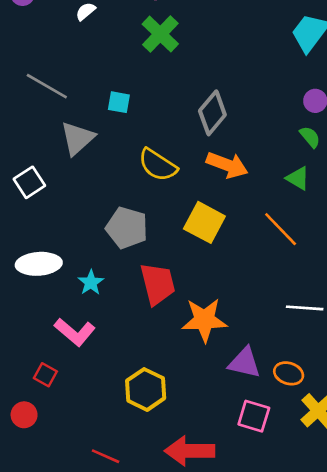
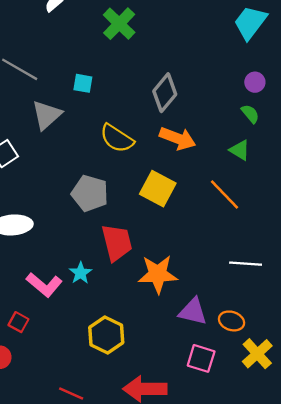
cyan star: (91, 283) -> (81, 273), moved

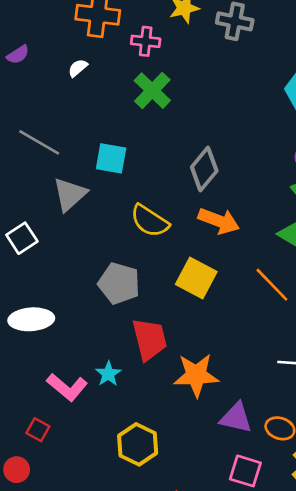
cyan square: (83, 83) -> (111, 158), size x1.4

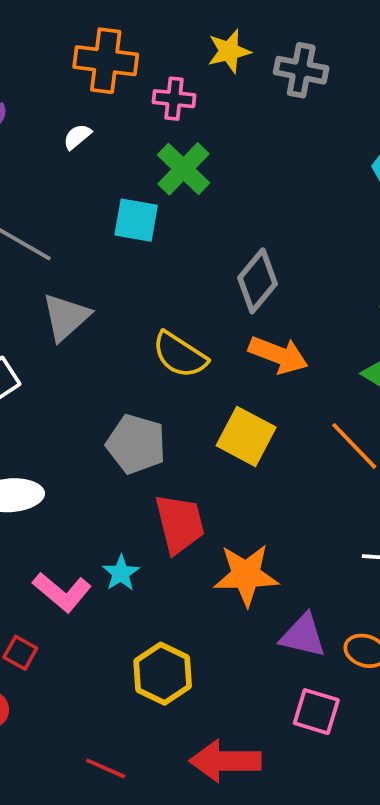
cyan square: (111, 158) -> (136, 220), moved

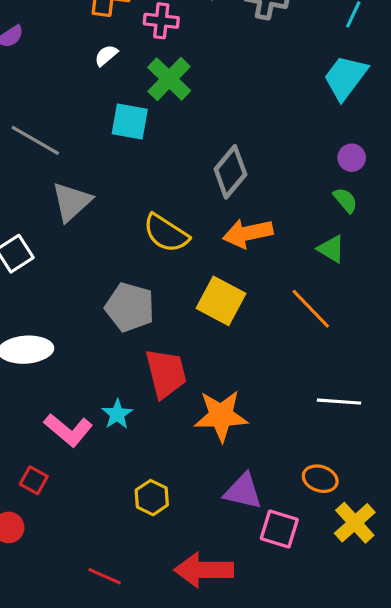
white semicircle: (77, 137) -> (106, 55), moved
orange arrow: (278, 355) -> (248, 233), turned 147
purple triangle: (303, 636) -> (243, 491), moved
yellow hexagon: (163, 674) -> (152, 498), size x0.7

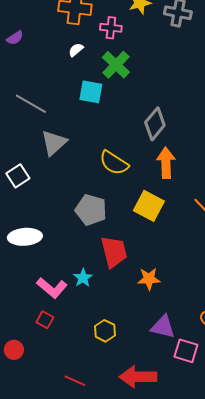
orange arrow: (248, 233) -> (166, 163), turned 100
orange star: (221, 416) -> (149, 279), size x0.7
red square: (34, 480) -> (45, 320), moved

